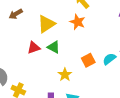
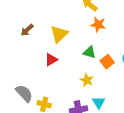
orange star: (77, 22) -> (98, 25), moved
green triangle: (54, 47) -> (89, 52), moved

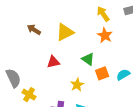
brown arrow: (27, 30) -> (34, 30), moved, turned 56
red triangle: (51, 60) -> (53, 62), moved

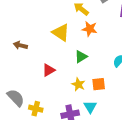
yellow triangle: (65, 32) -> (61, 33), moved, turned -42
green triangle: (88, 59) -> (81, 57), turned -48
orange square: (102, 73) -> (99, 84), moved, turned 32

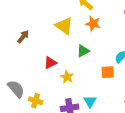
brown arrow: (20, 45) -> (23, 37), turned 112
yellow star: (78, 84) -> (67, 77), moved
orange square: (99, 84) -> (108, 72), moved

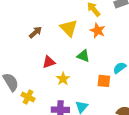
brown arrow: (23, 37) -> (35, 32), moved
green triangle: (83, 51) -> (83, 56), turned 40

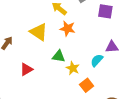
yellow star: (63, 79) -> (73, 68), moved
orange square: (104, 81) -> (87, 85), moved, turned -32

